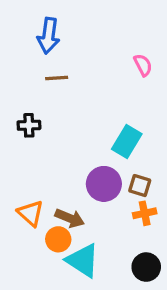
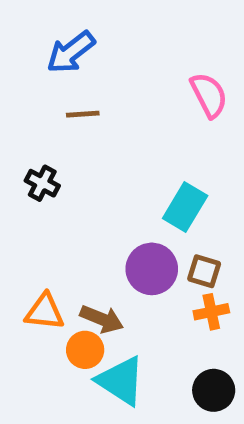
blue arrow: (48, 36) -> (71, 52), turned 44
pink semicircle: (143, 65) -> (209, 95), size x1.4
black cross: (29, 125) -> (42, 183), turned 30
orange triangle: (31, 213) -> (45, 312), turned -36

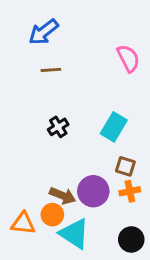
black cross: (42, 183) -> (58, 127), moved, turned 30
purple circle: (152, 269) -> (93, 191), moved
orange triangle: (45, 312) -> (23, 223), moved

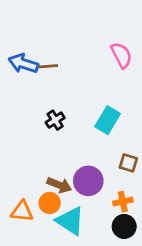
blue arrow: (44, 32) -> (23, 63), moved, turned 56
brown square: (125, 166) -> (128, 163), moved
orange cross: (130, 191) -> (123, 202), moved

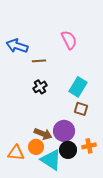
pink semicircle: (121, 55) -> (69, 40), moved
brown line: (48, 66) -> (39, 61), moved
brown square: (128, 163) -> (81, 109), moved
black circle: (124, 226) -> (68, 150), moved

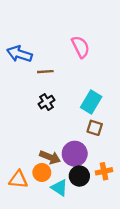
cyan triangle: (51, 160) -> (59, 188), size x0.7

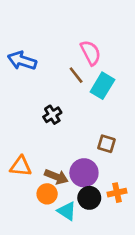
brown line: (45, 72) -> (76, 75), moved, turned 56
cyan rectangle: (91, 102) -> (102, 86), moved
orange triangle: (18, 180) -> (21, 166), moved

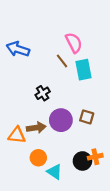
cyan rectangle: (102, 86) -> (84, 70), turned -42
purple circle: (84, 173) -> (61, 120), moved
brown arrow: (56, 177) -> (36, 128), moved, turned -30
black circle: (89, 198) -> (82, 161), moved

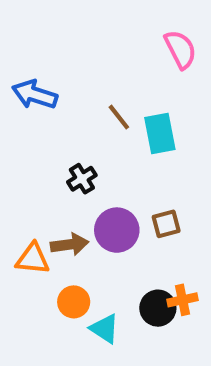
pink semicircle: (74, 43) -> (180, 49), moved
brown square: (87, 117) -> (166, 224), turned -32

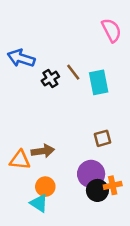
black cross: (82, 179) -> (50, 79), moved
purple circle: (117, 230) -> (91, 174), moved
cyan triangle: (104, 329) -> (39, 203), moved

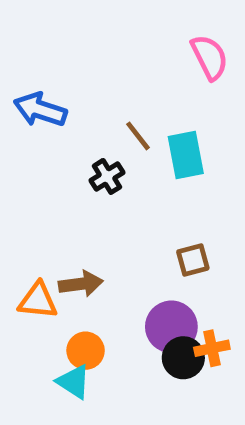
black cross: (50, 79) -> (107, 176), moved

